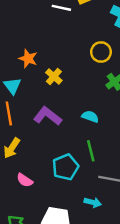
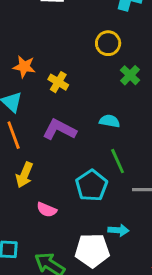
cyan arrow: (93, 202) -> (118, 230), moved

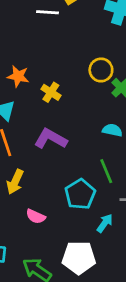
yellow circle: (108, 43) -> (101, 70), moved
cyan semicircle: (110, 121) -> (112, 130), moved
cyan arrow: (118, 230) -> (105, 223), moved, turned -60

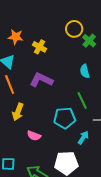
cyan semicircle: (112, 130) -> (85, 71), turned -112
cyan pentagon: (80, 194) -> (65, 118), turned 30

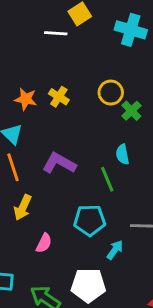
yellow cross: (40, 47) -> (59, 97), moved
green line: (82, 100) -> (107, 179), moved
pink semicircle: (34, 136) -> (44, 243), turned -88

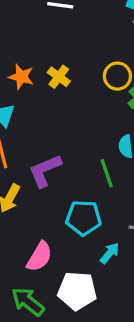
purple L-shape: (59, 163) -> (45, 171), moved, turned -56
pink semicircle: (44, 243) -> (40, 257), moved, size x1.4

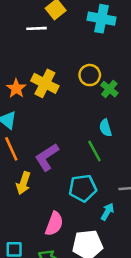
orange star: (21, 77) -> (16, 88), turned 30
yellow cross: (59, 77) -> (45, 83), size x1.5

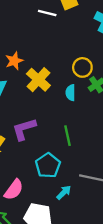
yellow cross: (45, 83) -> (38, 80), moved
cyan semicircle: (105, 128) -> (70, 93), moved
cyan pentagon: (83, 188) -> (48, 165), turned 30

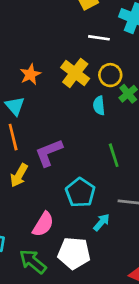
white line: (47, 13) -> (99, 38), moved
yellow cross: (38, 80) -> (75, 73), moved
green line: (68, 136) -> (114, 155), moved

